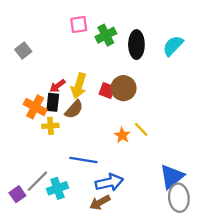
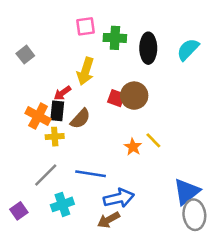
green cross: (106, 35) -> (115, 38), turned 30
yellow arrow: (79, 86) -> (85, 71), moved
gray line: (37, 181) -> (46, 175), moved

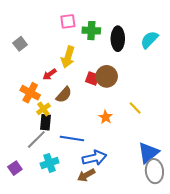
black rectangle: (57, 111) -> (45, 122), moved
yellow cross: (55, 137) -> (43, 109), turned -32
yellow line: (153, 140) -> (135, 108), moved

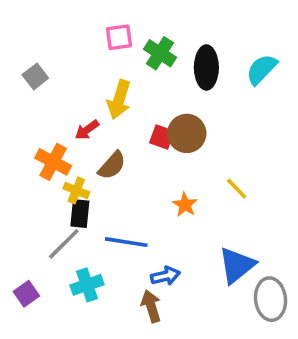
green cross: (91, 31) -> (160, 53), turned 30
yellow cross: (43, 109) -> (76, 190), turned -32
blue triangle: (148, 153) -> (237, 265), moved
blue arrow: (94, 158) -> (165, 276), size x0.7
brown arrow: (86, 175) -> (151, 306), turned 102

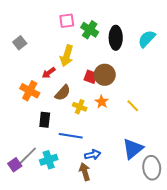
yellow cross: (76, 190) -> (80, 107), moved
orange star: (185, 205) -> (102, 102), moved
gray line: (64, 244) -> (28, 156), moved

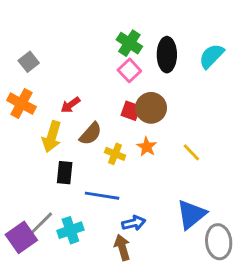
pink square: (67, 21) -> (129, 70), moved, turned -35
yellow arrow: (67, 56) -> (52, 137), moved
orange cross: (30, 91) -> (21, 104), moved
purple square: (15, 165) -> (21, 237), size x1.5

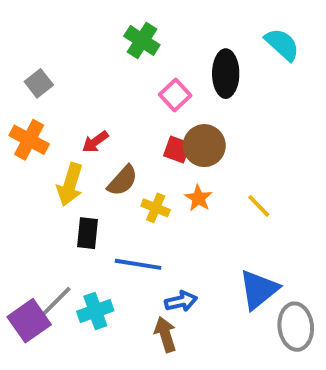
green cross: (129, 43) -> (142, 41), moved
cyan semicircle: (211, 56) -> (282, 44), moved, turned 88

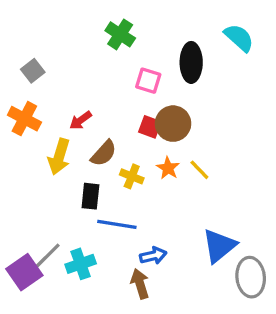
pink square: (175, 95) -> (148, 81), turned -30
yellow line: (259, 206) -> (199, 170), moved
black rectangle: (87, 233) -> (90, 196), moved

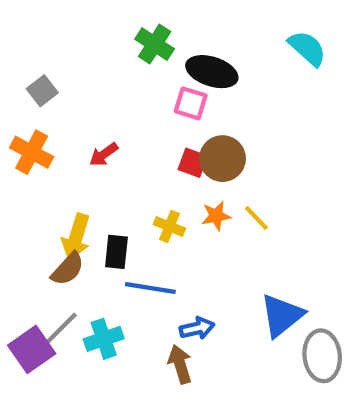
black ellipse: (191, 62) -> (212, 72), moved, turned -72
brown semicircle: (104, 153) -> (68, 269), moved
yellow arrow: (59, 157) -> (76, 237), moved
orange star: (168, 168) -> (216, 216), turned 30

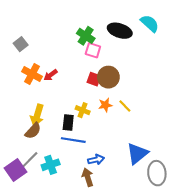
green cross: (155, 44) -> (86, 36), moved
black ellipse: (212, 72) -> (120, 31), moved
orange cross: (32, 152) -> (32, 74), moved
black rectangle: (116, 252) -> (68, 123), moved

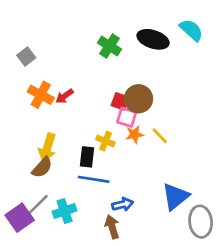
pink square: (93, 50) -> (127, 117), moved

